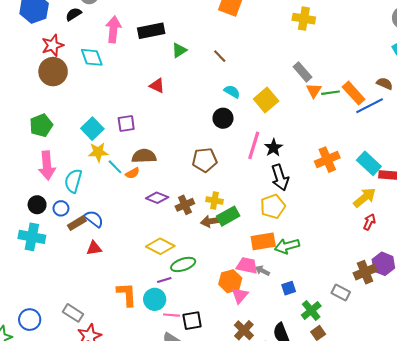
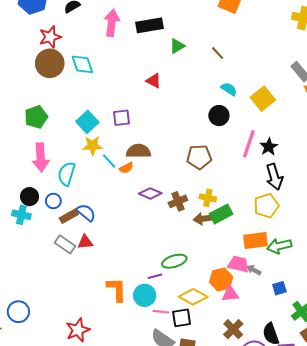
cyan diamond: (92, 57) -> (82, 64), moved
cyan cross: (32, 237) -> (21, 215), moved, size x0.7
yellow diamond: (160, 246) -> (193, 297), moved
pink triangle: (240, 295) -> (230, 294), turned 42
gray rectangle: (73, 313) -> (65, 244), moved

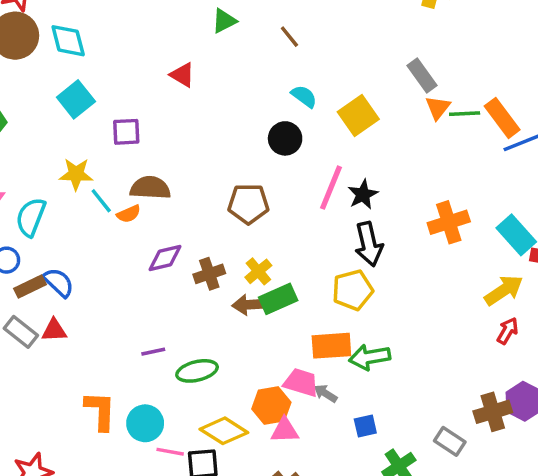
cyan square: (87, 122) -> (76, 99), moved
purple diamond: (150, 193) -> (165, 258), turned -40
yellow cross: (208, 198) -> (258, 271), turned 35
purple line: (155, 276) -> (153, 352), moved

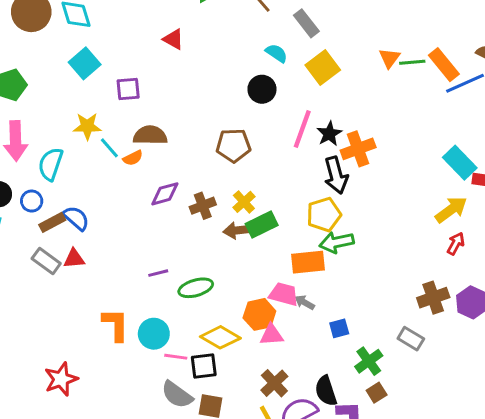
gray rectangle: (422, 75) -> (306, 23), moved
orange cross: (449, 222) -> (358, 149), moved
green arrow: (370, 357) -> (337, 242), moved
brown cross: (493, 412) -> (433, 298), moved

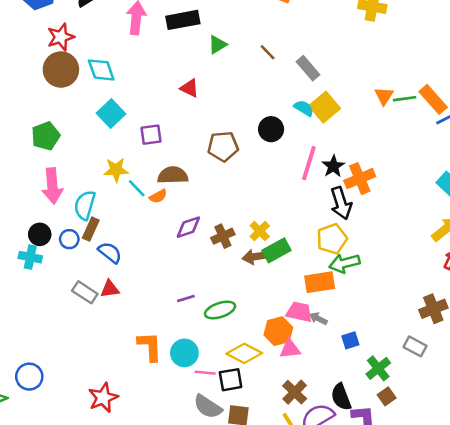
cyan semicircle: (277, 53) -> (304, 108), moved
brown pentagon: (233, 145) -> (223, 146), moved
brown rectangle: (52, 222) -> (91, 229), moved, turned -35

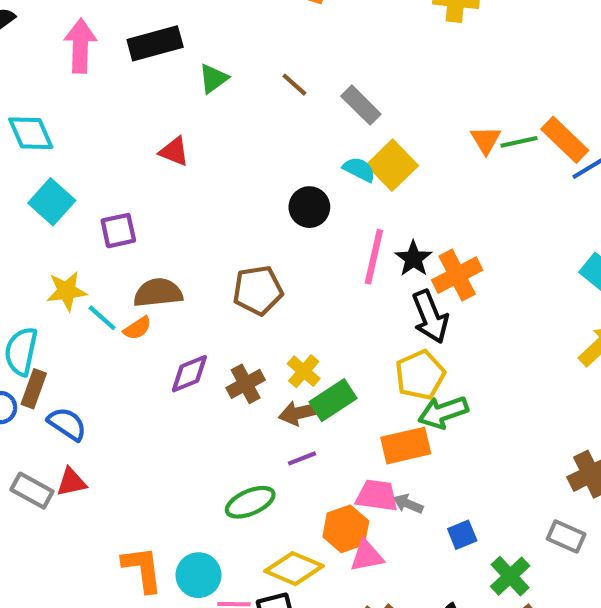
brown pentagon: (223, 146) -> (258, 290), moved
purple line: (186, 298) -> (302, 458), moved

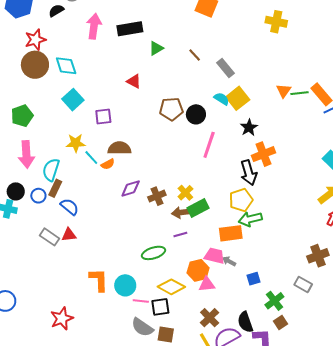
pink line: (374, 257) -> (209, 145), moved
black star: (413, 259) -> (249, 128), moved
brown pentagon: (258, 290) -> (171, 109), moved

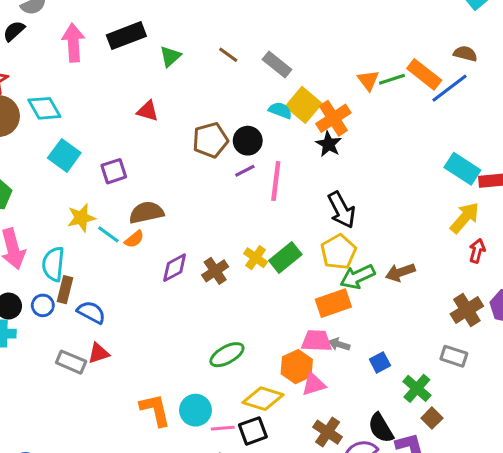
orange cross: (263, 154) -> (333, 118), moved
green rectangle: (198, 208) -> (285, 258), moved
brown arrow: (181, 212) -> (400, 272), moved
purple line: (180, 234) -> (245, 171), moved

